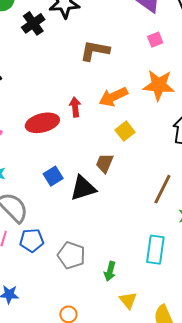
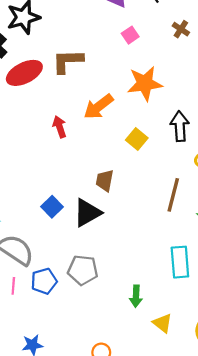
red ellipse: (42, 123) -> (24, 73), moved
yellow square: (125, 131) -> (137, 139), moved
gray pentagon: (71, 255) -> (83, 270), moved

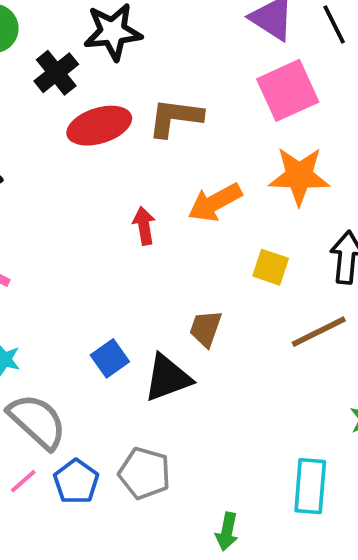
pink square: (130, 35) -> (288, 90), size x2.0
yellow square: (137, 139) -> (271, 267), turned -30
brown line: (173, 195) -> (319, 332), moved, turned 40
blue pentagon: (44, 281) -> (76, 482), turned -30
pink line: (13, 286) -> (23, 481), turned 35

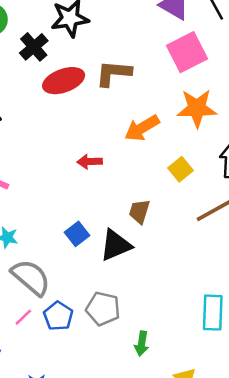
red arrow: (144, 226) -> (90, 162), moved, turned -80
yellow square: (271, 267) -> (181, 169), turned 35
green arrow: (227, 532) -> (142, 344), moved

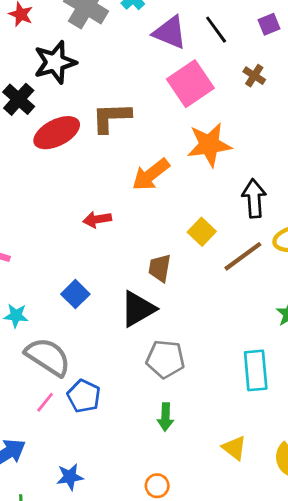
yellow square: (181, 169) -> (202, 232), moved
blue square: (77, 234) -> (75, 294), moved
gray pentagon: (103, 309) -> (165, 359), moved
green arrow: (142, 344) -> (165, 417), moved

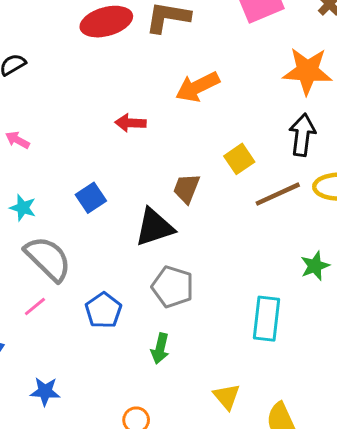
orange star: (209, 145) -> (307, 71), moved
blue pentagon: (84, 396) -> (103, 310), moved

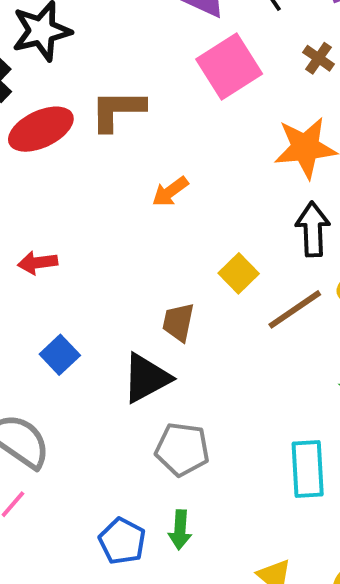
orange arrow: (198, 87) -> (170, 192), size x0.7
red arrow: (130, 123) -> (38, 263), moved
blue pentagon: (103, 310) -> (122, 541), moved

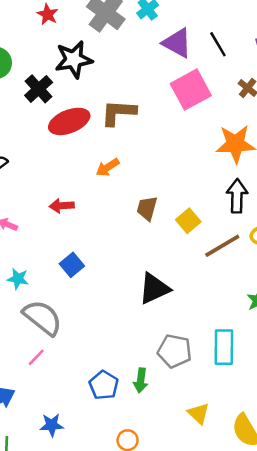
orange arrow: (170, 192) -> (108, 167), moved
brown trapezoid: (178, 322) -> (147, 208), moved
black triangle: (146, 378) -> (154, 289), moved
gray pentagon: (182, 449) -> (175, 351), moved

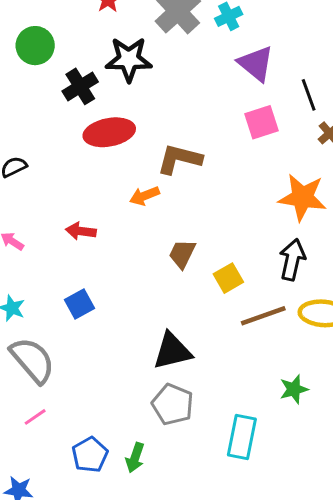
black line: (218, 44) -> (309, 95), moved
pink square: (191, 90) -> (262, 122), size x0.7
brown L-shape: (118, 113) -> (179, 159), moved
gray pentagon: (175, 351) -> (173, 404), moved
pink line: (36, 357) -> (35, 417), moved

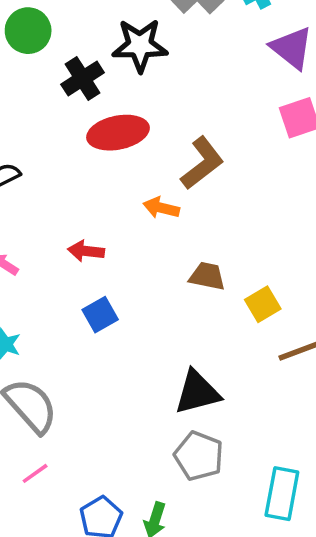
brown L-shape: (179, 159) -> (202, 163), turned 129
orange arrow: (144, 196) -> (161, 208), turned 36
brown trapezoid: (182, 254) -> (207, 276), turned 76
blue square: (80, 304) -> (100, 315), moved

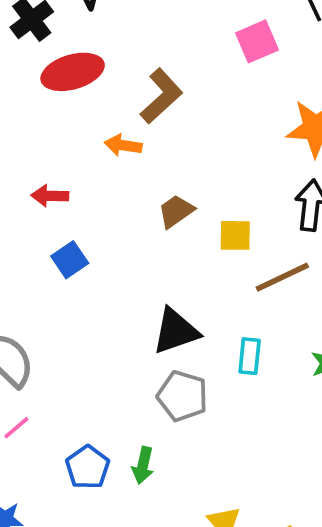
brown trapezoid: (207, 276) -> (176, 211), turned -42
yellow square: (263, 304) -> (235, 235), turned 36
cyan rectangle: (282, 494) -> (250, 356), moved, size x0.7

